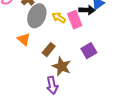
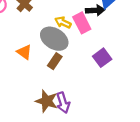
gray ellipse: (37, 16) -> (54, 39), moved, turned -75
brown star: (62, 66) -> (47, 101), moved

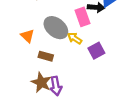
yellow arrow: (63, 22) -> (75, 38), moved
brown rectangle: (55, 61) -> (46, 56), moved, turned 64

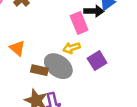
gray ellipse: (56, 28) -> (58, 66), moved
yellow arrow: (75, 38) -> (71, 48), turned -48

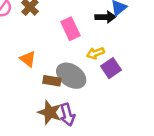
pink rectangle: (79, 23) -> (70, 29), moved
yellow arrow: (71, 48) -> (95, 53), moved

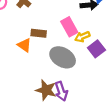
pink rectangle: (70, 29) -> (69, 27), moved
brown rectangle: (52, 81) -> (39, 33), moved

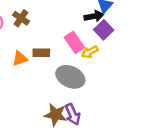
orange triangle: (24, 45) -> (20, 58), moved, turned -48
purple square: (96, 49) -> (104, 30), moved

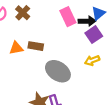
pink rectangle: (74, 42) -> (68, 17), moved
yellow arrow: (90, 52) -> (92, 60), moved

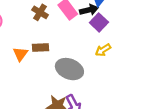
brown cross: (23, 13) -> (40, 12), moved
orange triangle: (16, 48) -> (20, 54), turned -32

